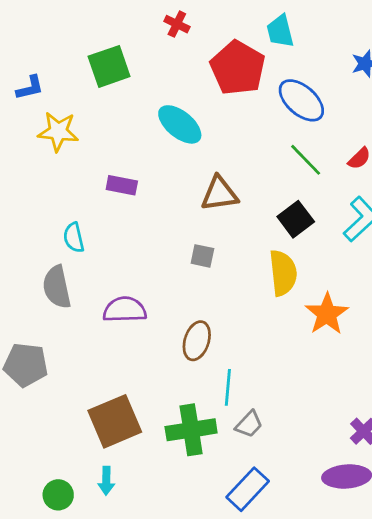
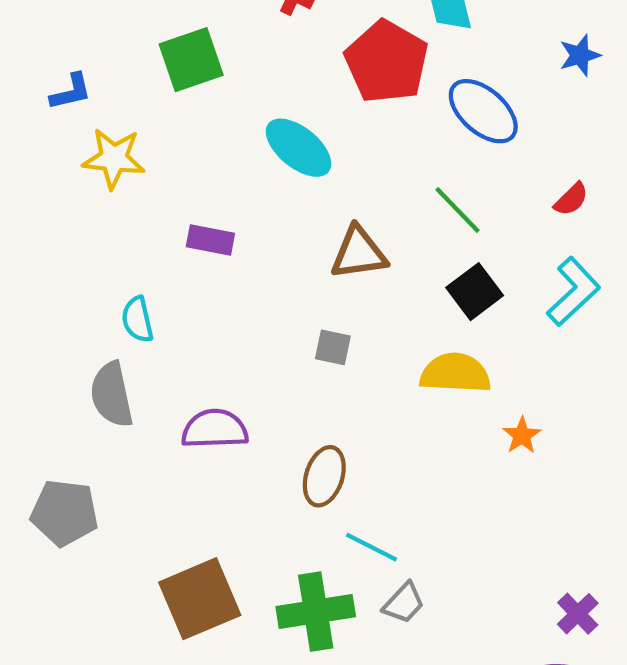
green line: (306, 160) -> (457, 210), moved
yellow semicircle: (283, 273) -> (455, 373), turned -81
orange star: (327, 314) -> (522, 435), size x0.6
cyan line: (228, 387) -> (372, 547), turned -68

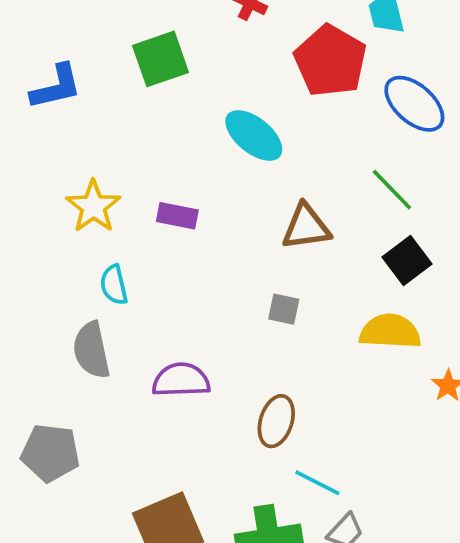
blue L-shape: (71, 92) -> (56, 87), size x1.4
yellow star: (114, 158) -> (93, 206), moved, turned 30

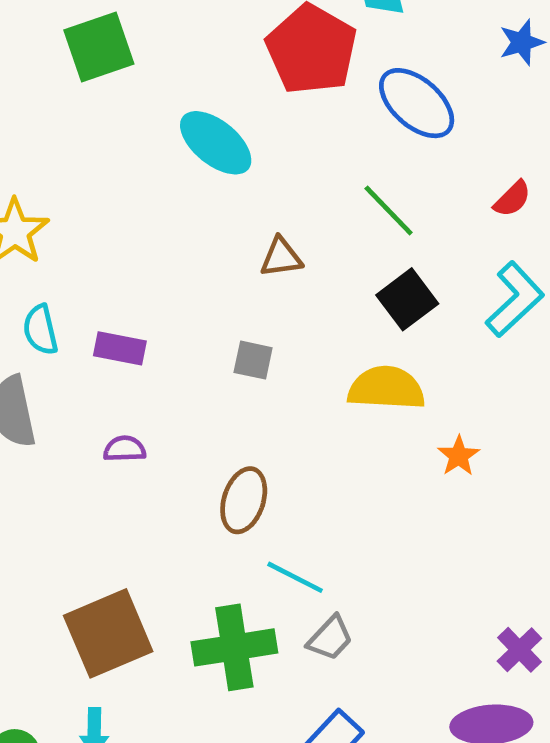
purple rectangle: (177, 216) -> (120, 348), moved
brown triangle: (306, 227) -> (281, 257), size x0.7
purple semicircle: (181, 380) -> (125, 449), size x0.6

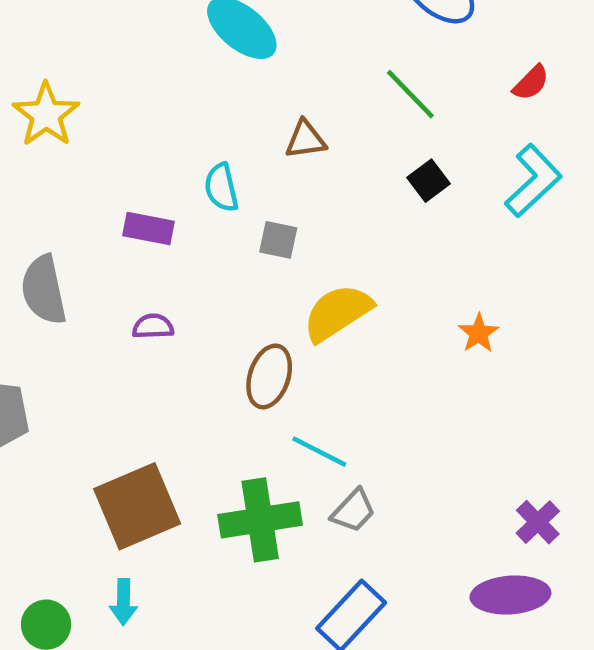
black square: (407, 299) -> (429, 181), size x0.7
cyan semicircle: (40, 330) -> (221, 187), moved
yellow semicircle: (386, 388) -> (337, 313), moved, turned -36

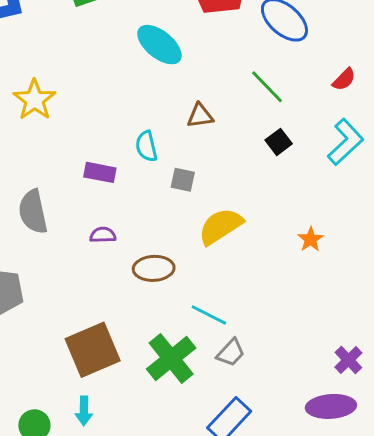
brown ellipse: (269, 376) -> (154, 268), moved, turned 69
green cross: (260, 520) -> (171, 358), turned -30

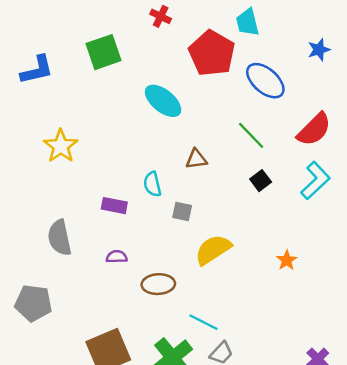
red semicircle: (344, 79) -> (314, 129), size x1.8

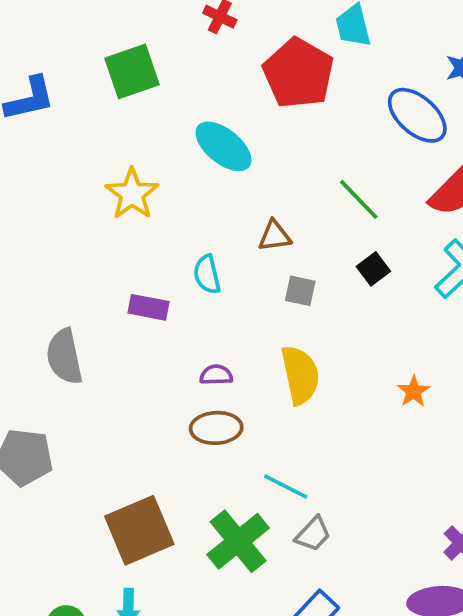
blue ellipse: (265, 81) -> (417, 115), moved
yellow star: (61, 146) -> (132, 194), moved
gray square: (182, 212) -> (300, 291), moved
yellow semicircle: (213, 250) -> (300, 375), turned 111
purple semicircle: (117, 257) -> (216, 375), moved

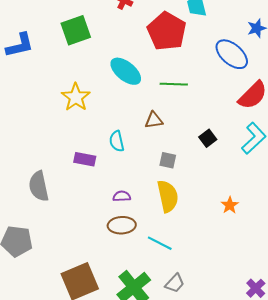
green line: (359, 199) -> (174, 84), moved, turned -44
gray square: (300, 291) -> (168, 160), moved
cyan line: (286, 486) -> (160, 243), moved

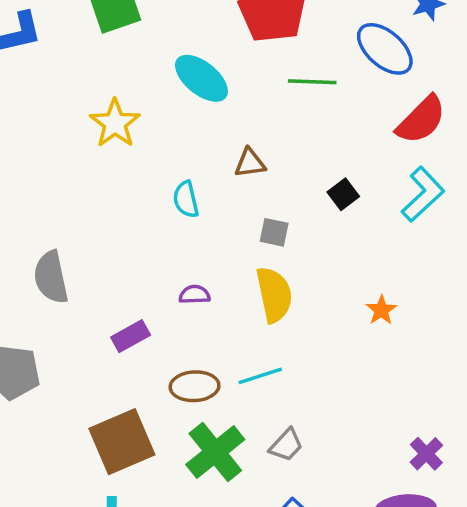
green line: (174, 84) -> (312, 82), moved
purple rectangle: (85, 159) -> (131, 336), moved, turned -40
brown ellipse: (122, 225) -> (195, 386), moved
cyan line: (160, 243) -> (260, 376), turned -45

